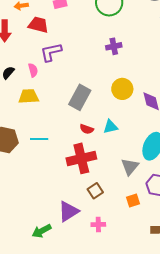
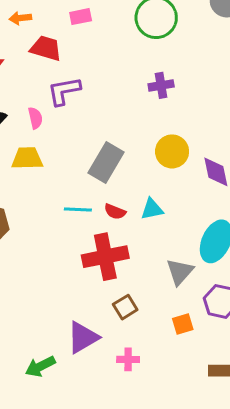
cyan line: (39, 139) -> (78, 210), moved

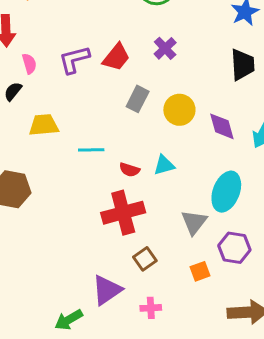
red trapezoid: (46, 48) -> (116, 57), moved, turned 116
purple cross: (161, 85) -> (165, 48), turned -30
pink semicircle: (35, 118) -> (29, 64), moved
gray rectangle: (106, 162) -> (138, 99), moved, size x0.7
cyan line: (78, 210) -> (91, 150), moved

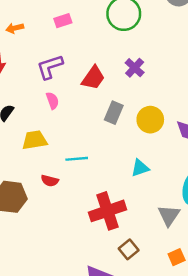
purple L-shape: (74, 60) -> (50, 67), moved
pink semicircle: (29, 64) -> (52, 101), moved
red semicircle: (129, 170) -> (50, 181), moved

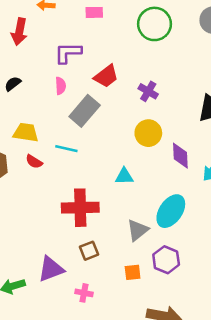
purple cross: (135, 68) -> (148, 91), moved, turned -30
gray rectangle: (114, 113) -> (85, 111), moved, size x1.4
yellow trapezoid: (35, 140) -> (26, 132), moved

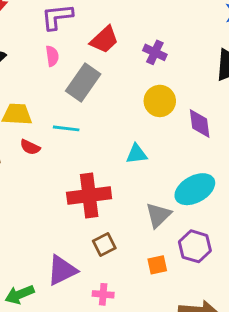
cyan ellipse: (171, 211) -> (195, 189), turned 32

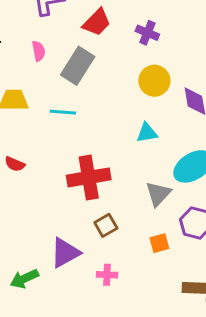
pink semicircle: (52, 56) -> (39, 51), moved
red semicircle: (30, 147) -> (15, 164), moved
cyan triangle: (137, 154) -> (147, 133), moved

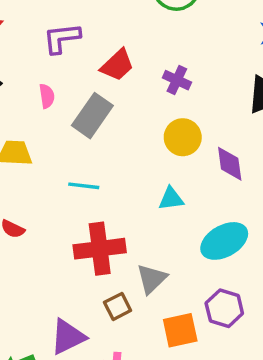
cyan line: (63, 112) -> (84, 186), moved
gray triangle: (158, 194) -> (152, 279), moved
orange square: (159, 243) -> (180, 330), size x1.5

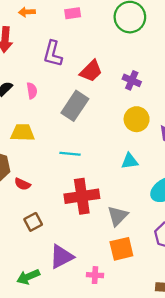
purple L-shape: (62, 38) -> (53, 54), turned -68
pink semicircle: (47, 96) -> (32, 91), moved
brown square: (118, 306) -> (33, 222), moved
orange square: (180, 330) -> (121, 249), moved

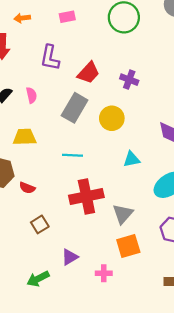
yellow circle: (137, 119) -> (112, 118), moved
purple triangle: (62, 257) -> (70, 257), size x0.7

